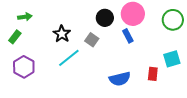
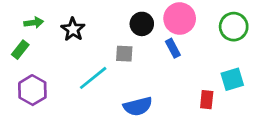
black star: (62, 34) -> (73, 29), moved
gray square: (92, 40) -> (124, 54), turned -32
blue semicircle: (120, 79) -> (138, 106), moved

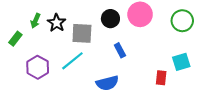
green arrow: (34, 23) -> (35, 21), moved, turned 120
blue rectangle: (173, 48) -> (120, 50), moved
gray square: (124, 54) -> (82, 33), moved, size x1.5
purple hexagon: (32, 90) -> (38, 67), moved

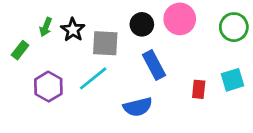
blue rectangle: (120, 50) -> (154, 65), size x1.5
red rectangle: (161, 78) -> (199, 89), moved

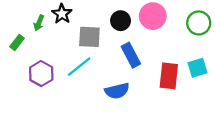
black star: (73, 30) -> (62, 14), moved
red rectangle: (199, 89) -> (169, 76), size x1.6

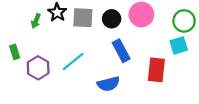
gray square: (89, 37) -> (83, 18), moved
green rectangle: (17, 43) -> (15, 52), moved, turned -56
cyan square: (198, 68) -> (179, 45), moved

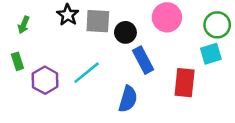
black circle: (112, 19) -> (125, 32), moved
green arrow: (36, 21) -> (24, 25), moved
blue semicircle: (108, 84) -> (128, 99), turned -60

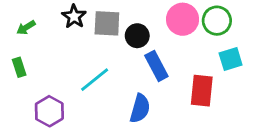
green arrow: (24, 25) -> (26, 27), turned 36
green circle: (217, 25) -> (217, 21), moved
purple hexagon: (45, 80) -> (49, 111), moved

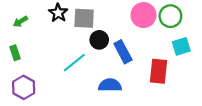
black circle: (137, 36) -> (99, 40), moved
blue semicircle: (140, 108) -> (110, 85), turned -105
purple hexagon: (49, 111) -> (24, 87), moved

